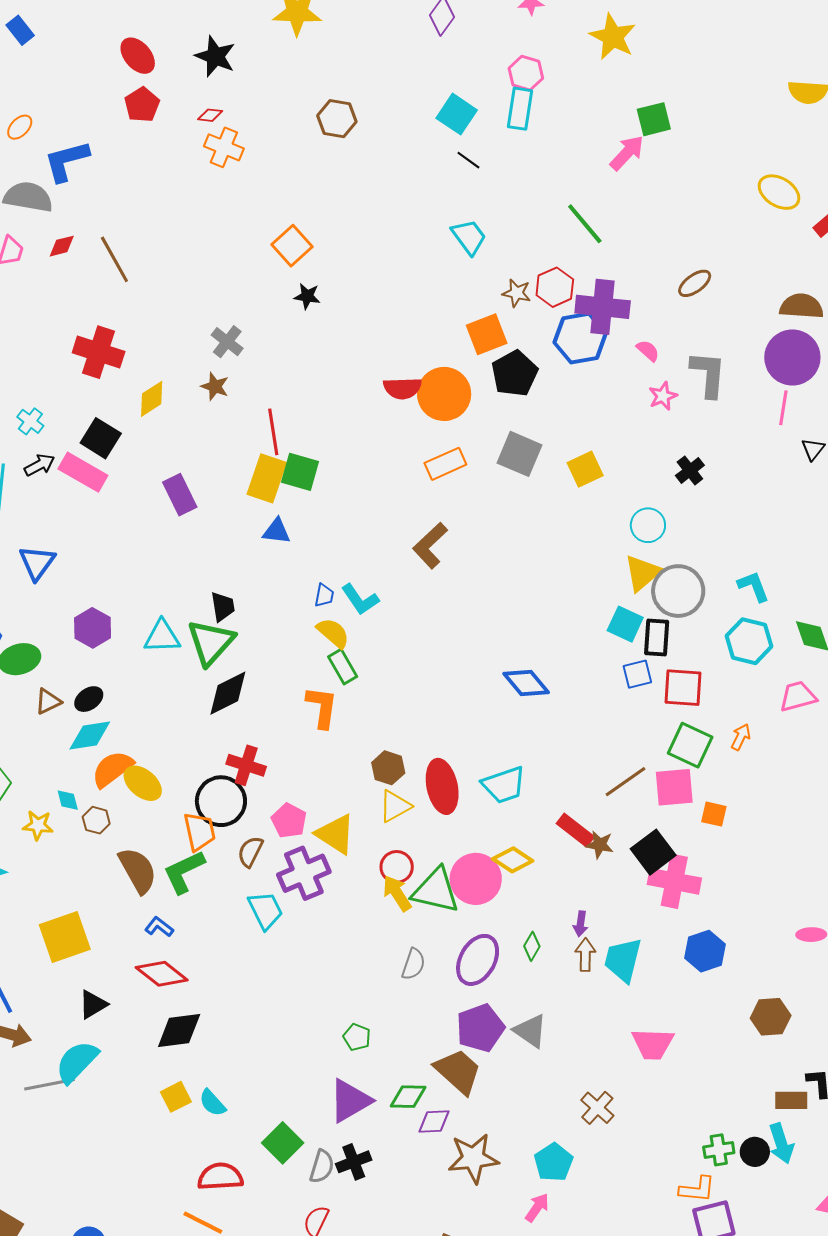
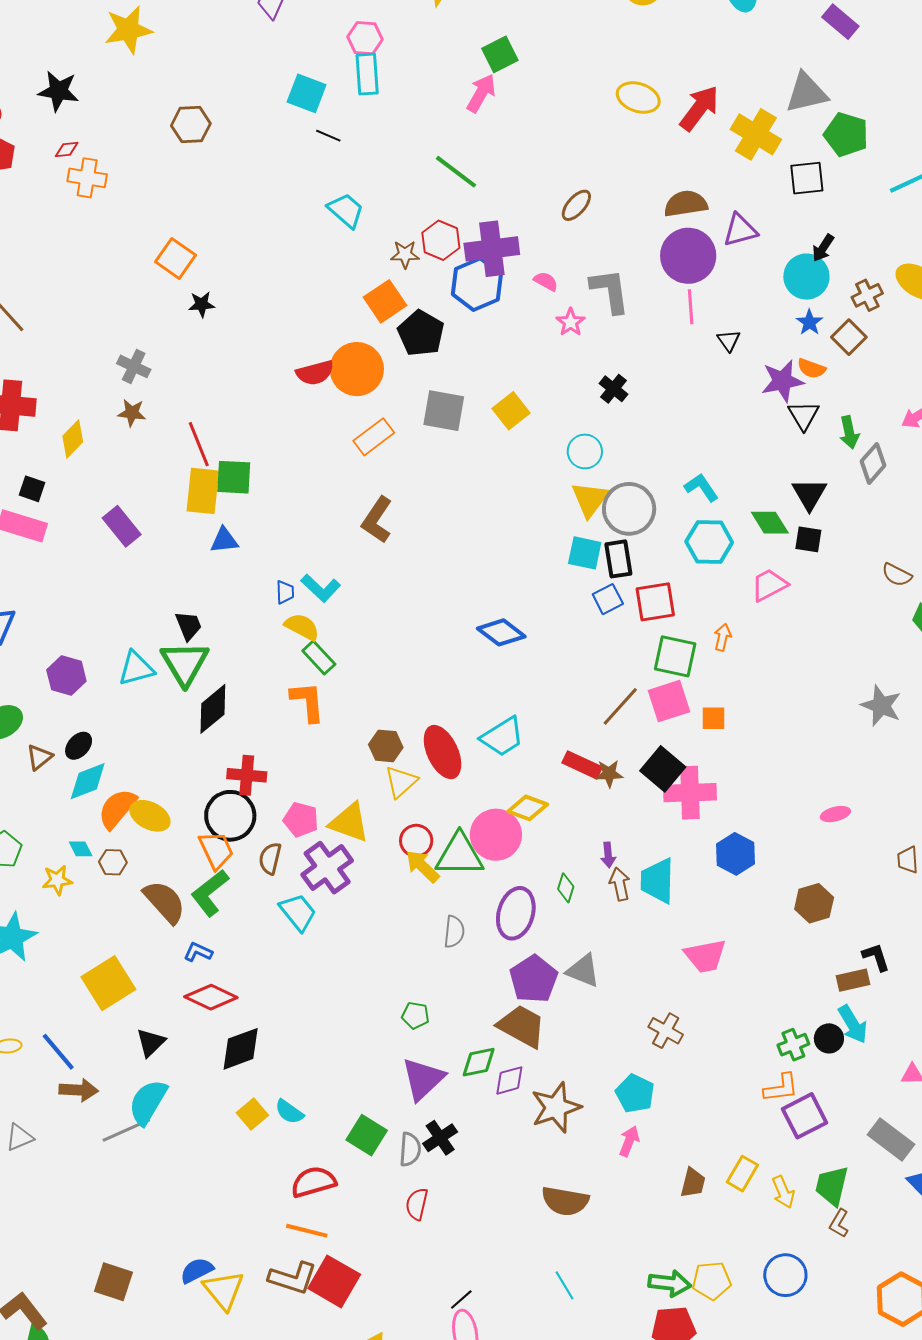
black square: (101, 438) -> (32, 489), size x0.7

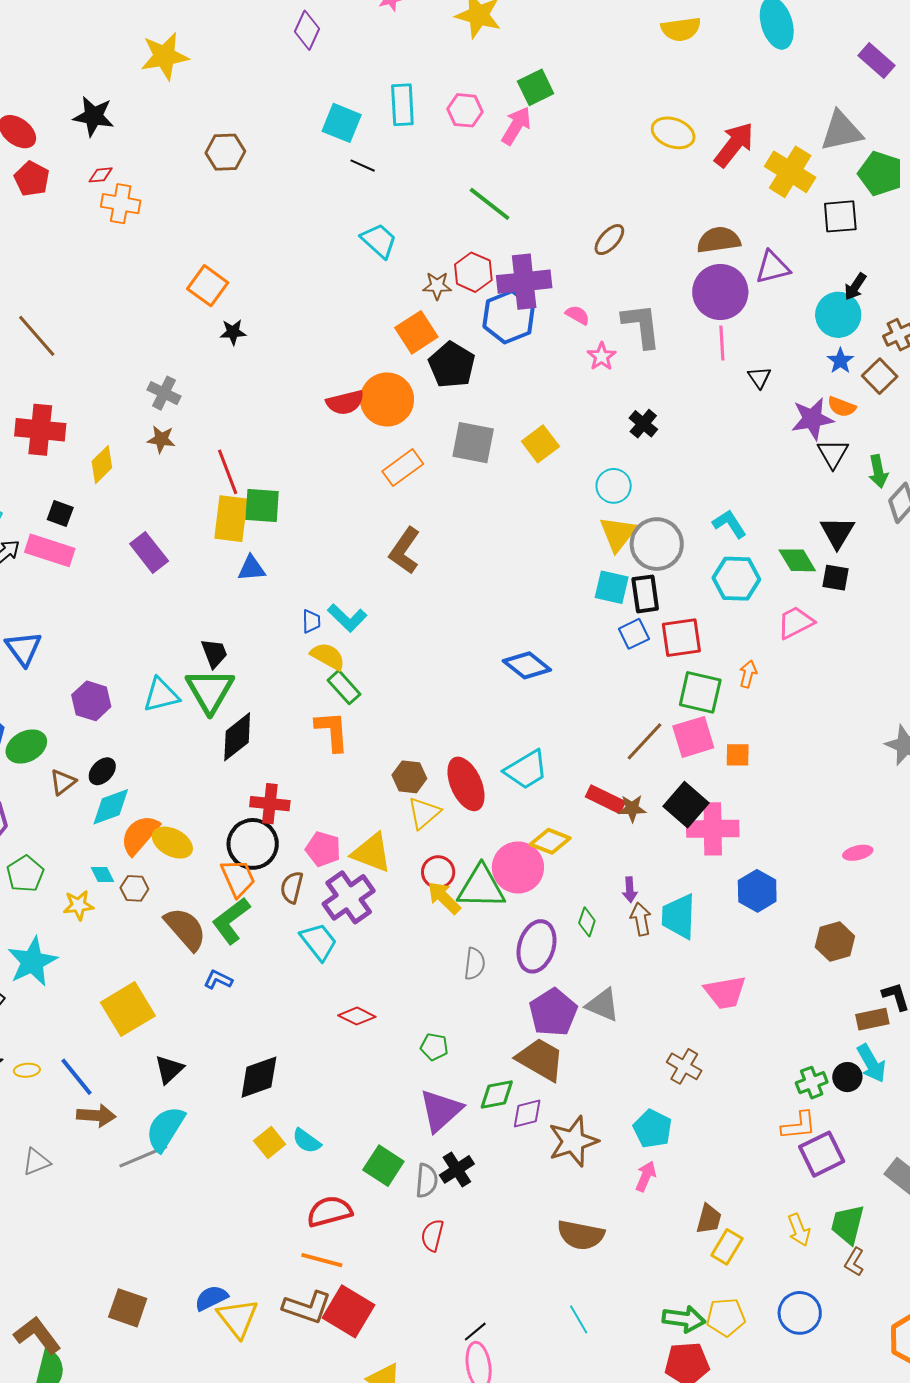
pink hexagon: (365, 38) -> (465, 110), moved
red diamond: (211, 997) -> (357, 1016), moved, size x0.7
yellow rectangle: (742, 1174) -> (727, 1247), moved

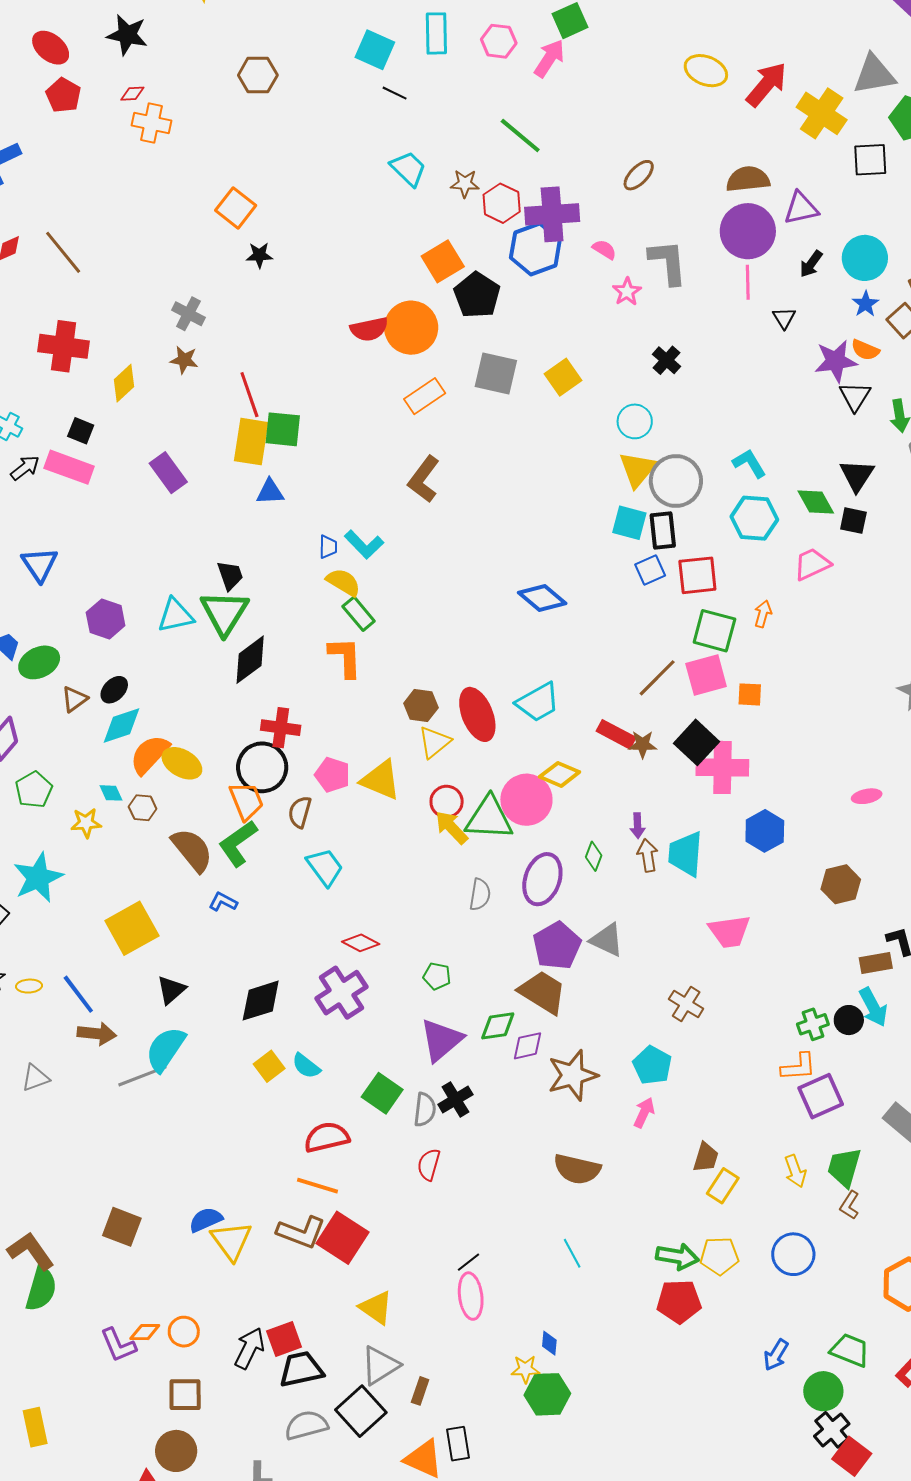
brown star: (437, 286) -> (465, 184), moved
black arrow: (855, 287) -> (811, 264), moved
purple cross: (349, 897) -> (341, 993), moved

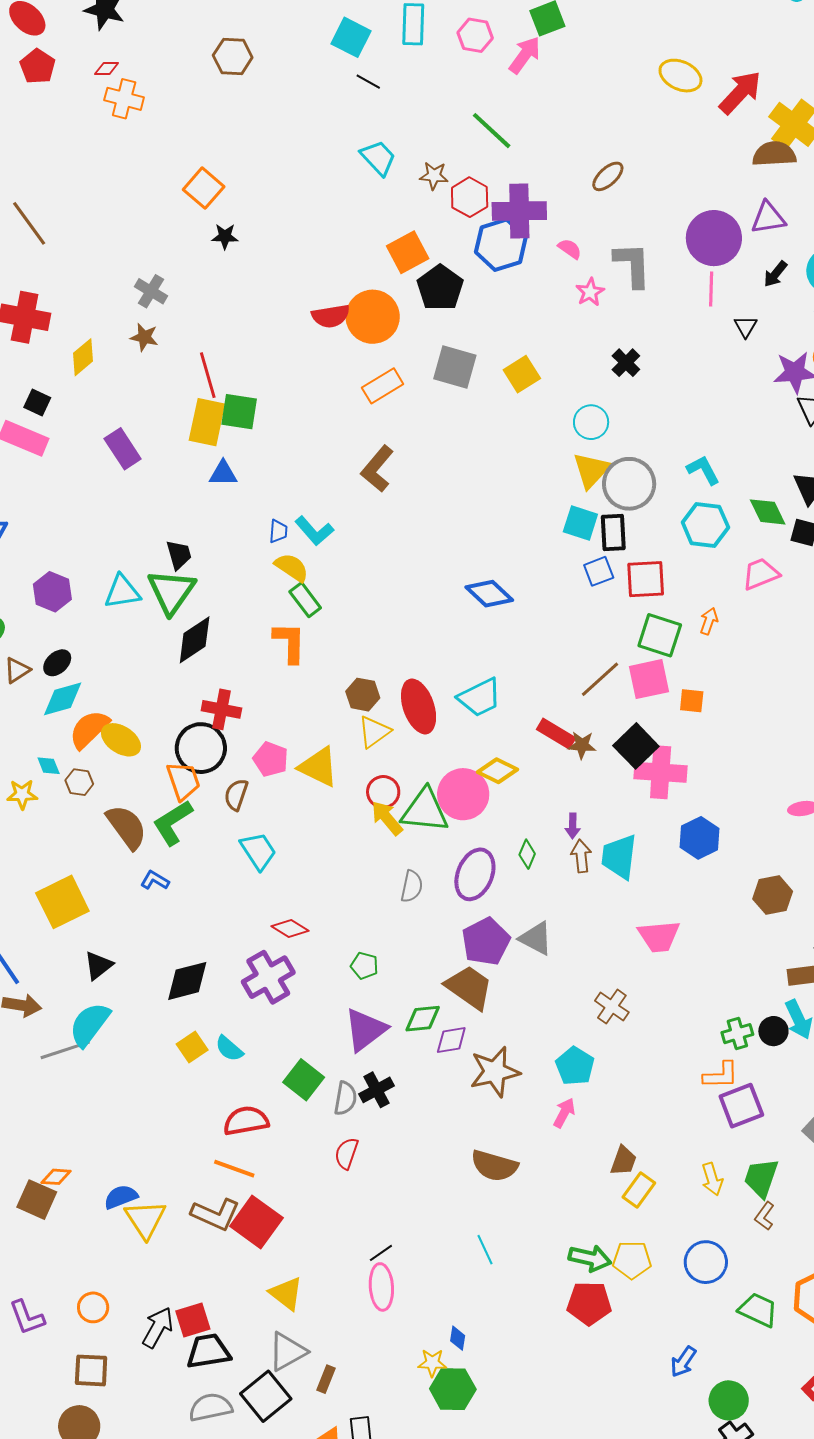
brown semicircle: (748, 179) -> (774, 154), moved
orange diamond: (145, 1332) -> (56, 1177), moved
green trapezoid: (850, 1350) -> (758, 1310), moved

